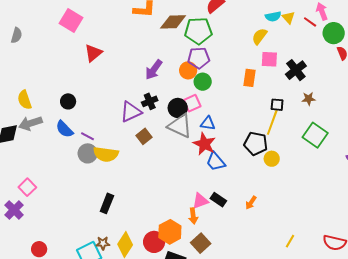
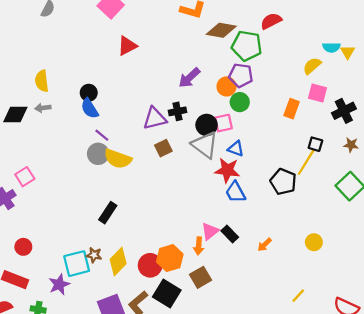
gray arrow: (30, 123) -> (43, 108), size x0.6
blue semicircle: (64, 129) -> (90, 108), moved
red star: (204, 144) -> (227, 170), turned -30
yellow circle: (272, 159) -> (314, 242), moved
pink triangle: (200, 201) -> (210, 231), turned -30

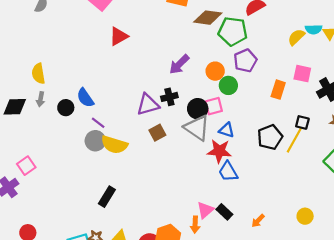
yellow semicircle: (312, 66) -> (296, 37), moved
purple pentagon: (241, 75) -> (245, 61), moved, turned -30
black circle: (89, 93) -> (66, 108), moved
gray arrow: (43, 108) -> (41, 99), turned -72
black pentagon: (283, 182) -> (270, 137), moved, turned 30

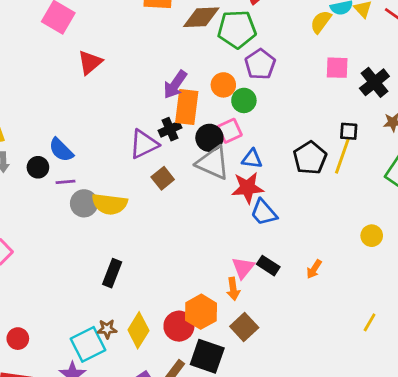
orange rectangle: (278, 90) -> (187, 107), moved, size x1.4
purple line: (98, 123) -> (65, 182), moved, turned -32
yellow circle: (305, 216) -> (372, 236), moved

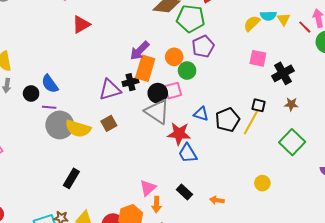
blue triangle: (252, 159) -> (201, 114), moved
brown square: (163, 178) -> (109, 123), moved
gray circle: (84, 203) -> (60, 125), size x1.4
pink triangle: (243, 268) -> (148, 188), moved
orange arrow: (314, 269) -> (217, 200), turned 56

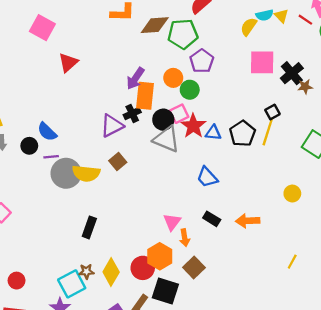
pink square: (258, 58) -> (262, 62), size x1.4
brown star: (291, 104) -> (305, 87), moved
black square: (259, 105) -> (272, 112), turned -32
red star: (179, 134) -> (193, 126), moved, turned -30
orange arrow: (217, 200) -> (248, 221), size x1.5

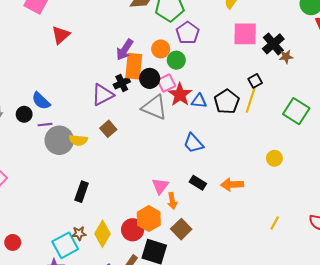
black circle: (163, 120) -> (150, 78), moved
yellow semicircle: (86, 173) -> (78, 140), size x0.7

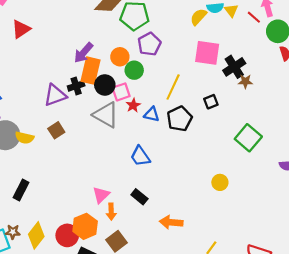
red star: (180, 95) -> (133, 105), size x0.6
yellow line: (251, 100) -> (173, 87), moved
orange arrow: (232, 184) -> (171, 222), moved

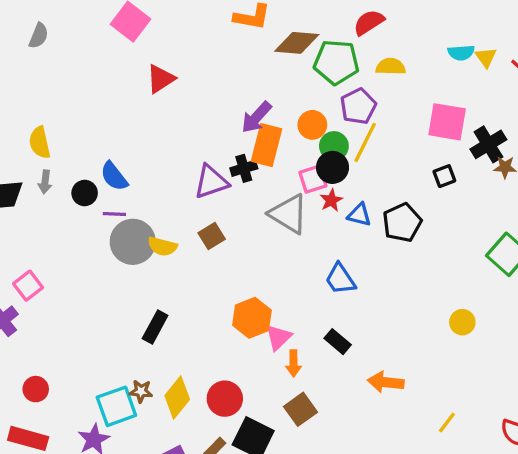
yellow semicircle: (198, 17) -> (391, 67), moved, turned 48
black circle: (105, 85) -> (333, 167), moved
yellow line: (173, 87) -> (365, 142), moved
black square: (211, 102) -> (444, 176), moved
orange hexagon: (85, 226) -> (252, 318), moved

